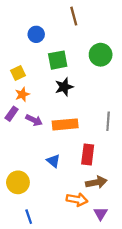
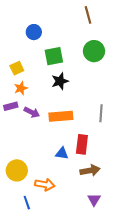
brown line: (74, 16) -> (88, 15), moved
purple rectangle: (12, 114) -> (11, 106), turned 40
blue triangle: (53, 161) -> (62, 153), moved, turned -32
orange arrow: (77, 200) -> (45, 184), moved

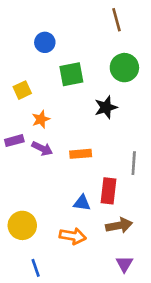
black star: (60, 81) -> (106, 107), moved
orange star: (21, 88) -> (41, 119), moved
gray line: (101, 113) -> (134, 163), moved
orange rectangle: (61, 116) -> (81, 154), size x0.7
orange arrow: (45, 184) -> (73, 236), moved

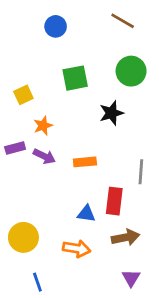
brown line: (116, 20) -> (123, 21), turned -45
blue circle: (45, 42) -> (56, 26), moved

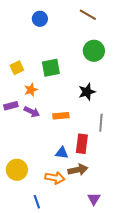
green square: (75, 78) -> (51, 68), moved
black star: (111, 113) -> (87, 92), moved
brown arrow: (125, 237) -> (78, 170), moved
blue line: (37, 282) -> (37, 202), moved

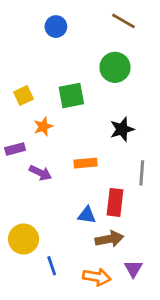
green circle: (94, 51) -> (115, 67), moved
purple arrow: (32, 112) -> (40, 173), moved
orange arrow: (55, 178) -> (97, 277), moved
purple triangle: (94, 199) -> (133, 269), moved
blue line: (37, 202) -> (52, 266), moved

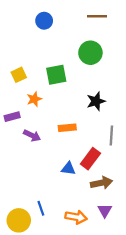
brown line: (123, 21) -> (97, 16), turned -30
red rectangle: (115, 202) -> (90, 159), turned 30
yellow circle: (24, 239) -> (19, 220), moved
brown arrow: (109, 239) -> (101, 183), moved

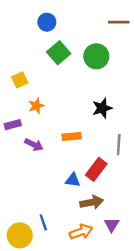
brown line: (97, 16) -> (119, 22), moved
green square: (56, 75) -> (59, 53), moved, turned -30
brown arrow: (101, 183) -> (92, 202), moved
orange arrow: (76, 217) -> (81, 232), turned -30

